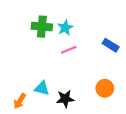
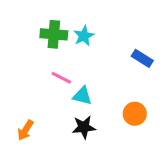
pink line: (69, 50) -> (61, 78), moved, turned 49
cyan triangle: (42, 88) -> (82, 96), moved

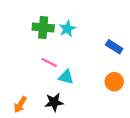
orange circle: (135, 114) -> (114, 82), moved
black star: (84, 127) -> (54, 102), moved

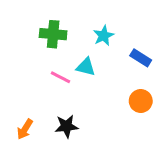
cyan star: (67, 29) -> (104, 36), moved
cyan triangle: (66, 77) -> (86, 67), moved

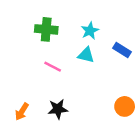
cyan triangle: (86, 67) -> (86, 55), moved
orange circle: (141, 101) -> (125, 106), moved

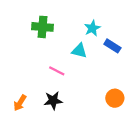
cyan star: (90, 31) -> (92, 28), moved
pink line: (53, 67) -> (57, 71), moved

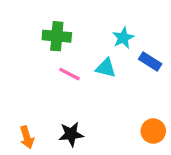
pink line: (57, 71) -> (69, 74), moved
orange arrow: (20, 103) -> (27, 137), turned -49

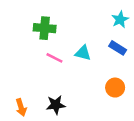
cyan star: (123, 38) -> (120, 19), moved
orange circle: (153, 131) -> (115, 88), moved

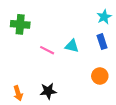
green cross: (45, 28) -> (20, 24), moved
blue rectangle: (118, 48) -> (102, 42), turned 40

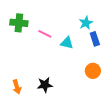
cyan star: (104, 17) -> (86, 23), moved
pink line: (47, 50) -> (45, 34), moved

